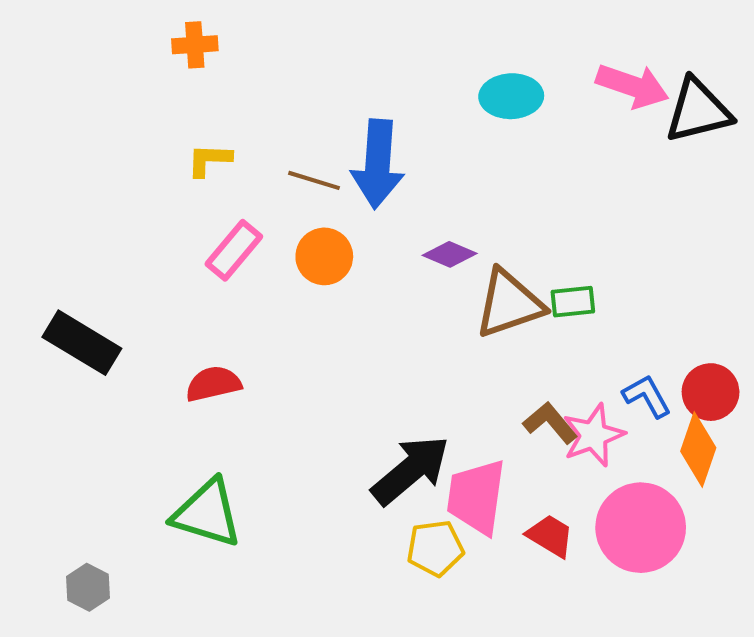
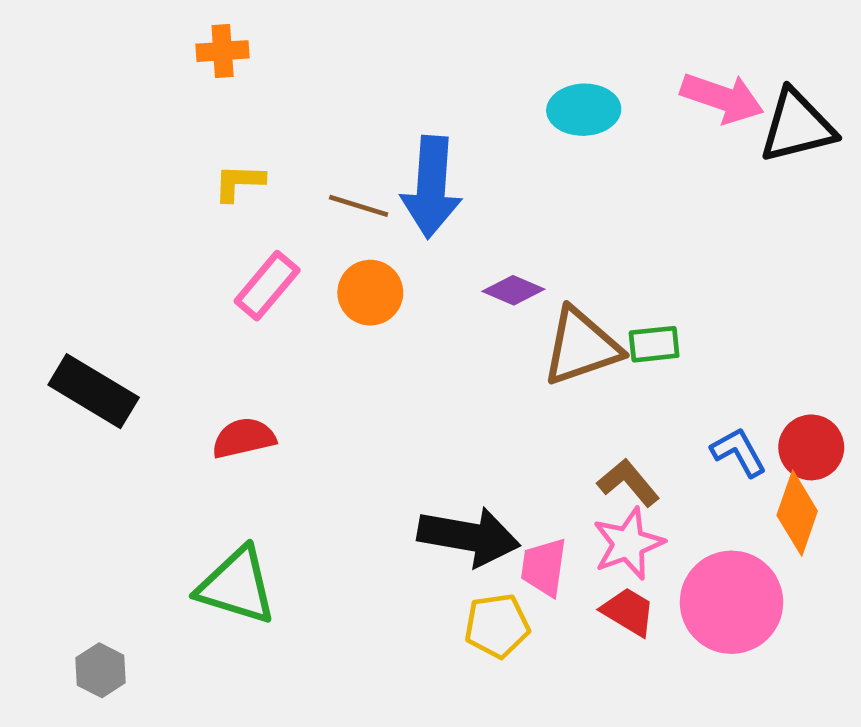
pink star: (593, 435) -> (628, 544), moved
black arrow: (411, 470) -> (469, 537), turned 50
pink trapezoid: (476, 497) -> (544, 567), size x0.7

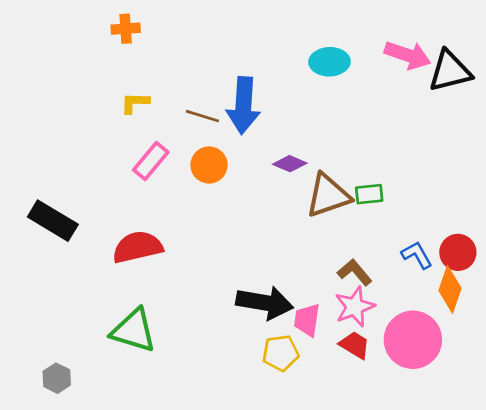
red semicircle: (244, 438) -> (138, 247), size x1.4

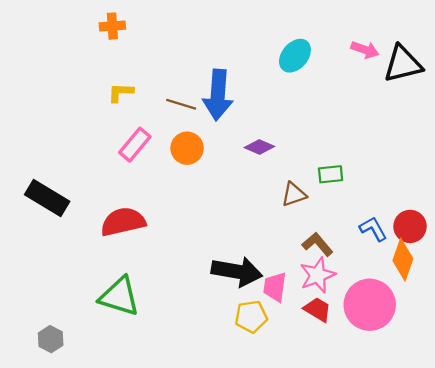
pink arrow: (408, 55) -> (365, 50), size x0.7
cyan ellipse: (329, 62) -> (295, 56), turned -48
brown triangle: (328, 195) -> (294, 194), moved, size x0.6

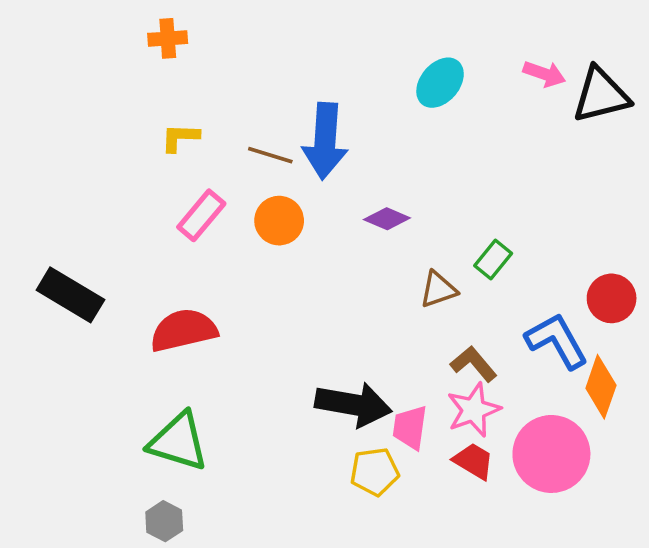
green rectangle: (331, 174) -> (493, 259), turned -45
red circle: (410, 226) -> (612, 298), moved
blue L-shape: (373, 229) -> (557, 341), size x1.5
gray hexagon: (51, 339) -> (164, 521), moved

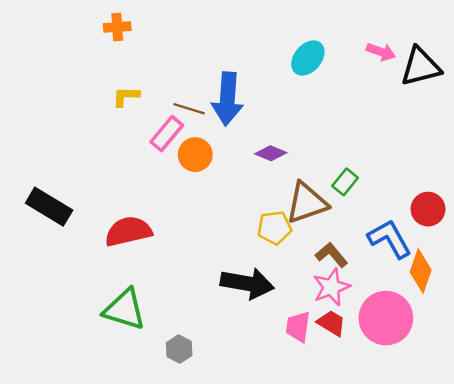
pink rectangle: (201, 215) -> (167, 134), moved
brown triangle: (438, 290) -> (307, 203), size x1.6
pink trapezoid: (410, 427) -> (298, 327), moved
yellow pentagon: (375, 472) -> (274, 228), moved
gray hexagon: (164, 521) -> (179, 349), moved

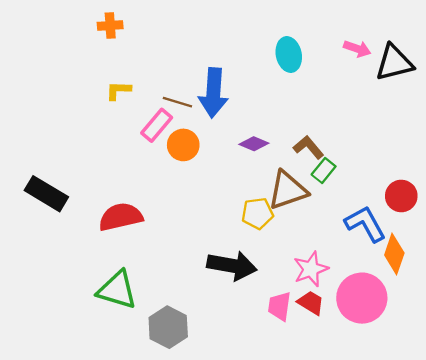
cyan ellipse: (308, 58) -> (289, 55), turned -52
brown L-shape: (331, 255) -> (308, 147), moved
gray hexagon: (179, 349) -> (168, 327), size x1.6

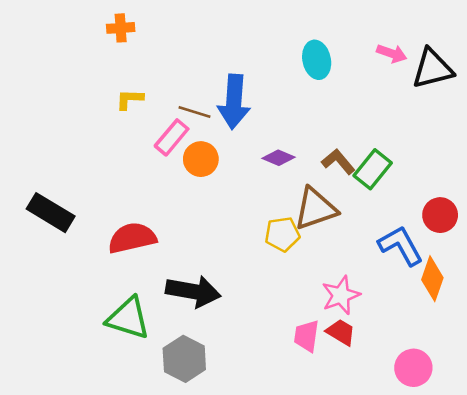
green rectangle: (324, 170) -> (373, 169), moved, size x1.4
black arrow: (232, 266) -> (193, 291), moved
pink circle: (362, 298) -> (413, 368), moved, size x0.7

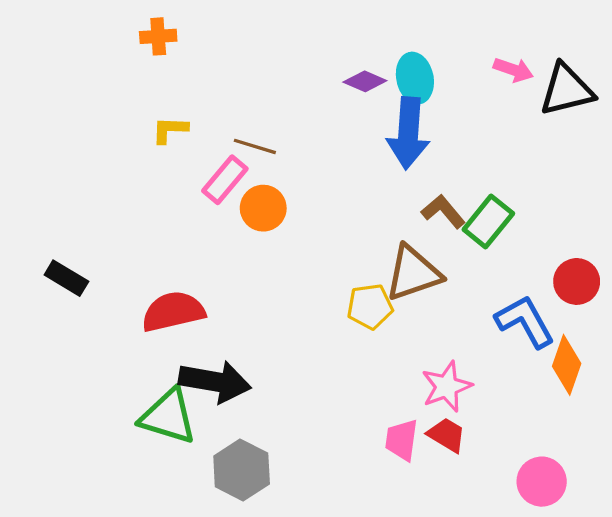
blue arrow: (234, 102) -> (408, 133), moved
purple diamond: (278, 158) -> (365, 81), moved
black rectangle: (51, 213) -> (66, 278), size x0.7
black arrow: (193, 291) -> (215, 382), moved

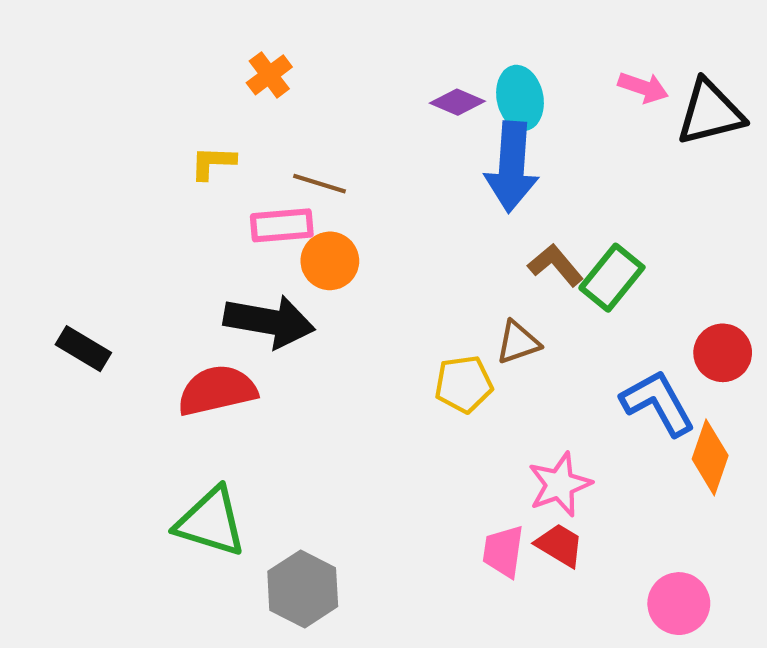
orange cross: (158, 36) -> (269, 75), moved, turned -33
pink rectangle: (225, 180) -> (282, 225), turned 45
brown triangle: (413, 273) -> (518, 342), size x0.6
black arrow: (215, 382) -> (269, 321), moved

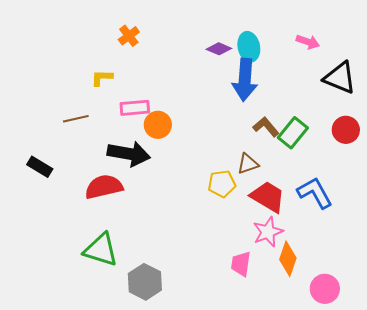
black triangle: (710, 113) -> (340, 78), moved, turned 36
brown line: (319, 184) -> (76, 119), moved, turned -30
red circle: (723, 353) -> (346, 130), moved
orange diamond: (710, 457) -> (288, 259), moved
red trapezoid: (560, 545) -> (268, 197), moved, size x1.5

